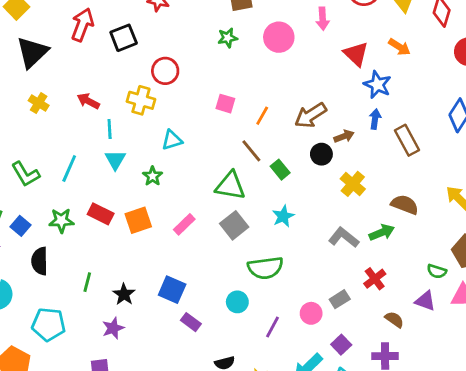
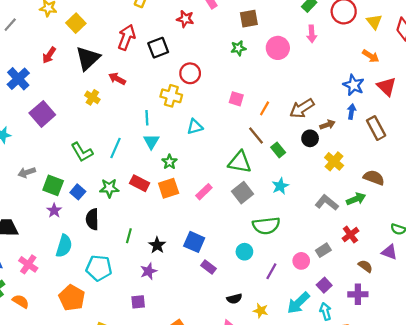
red triangle: (356, 54) -> (387, 86), moved
red arrow: (88, 101) -> (117, 79), moved
green star: (153, 176) -> (169, 162), moved

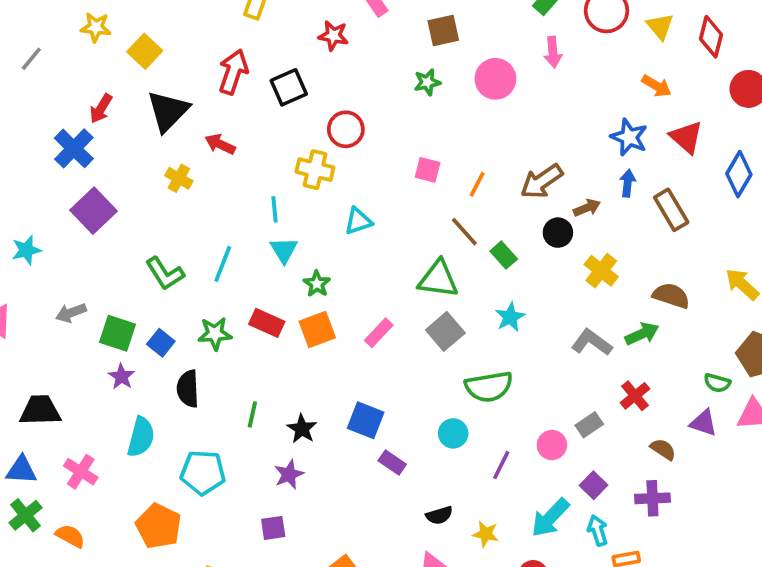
blue cross: (18, 79) -> (74, 148), moved

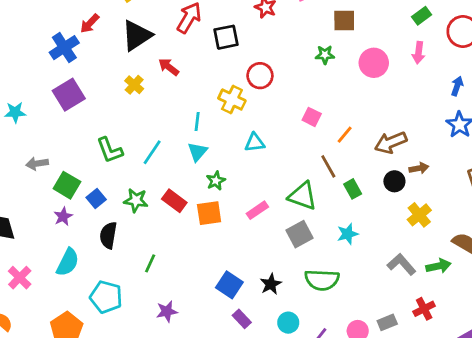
blue arrow: (628, 183) -> (457, 86), moved
pink rectangle: (379, 333) -> (257, 210), moved
black star: (302, 429) -> (271, 284), moved
cyan circle: (453, 433) -> (288, 323), moved

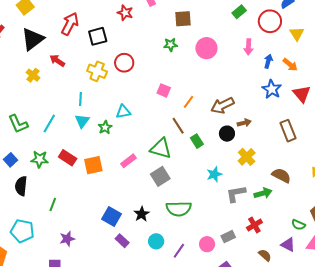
pink arrow: (419, 53) -> (249, 47), moved
yellow cross: (232, 100) -> (97, 71), moved
green star: (216, 181) -> (105, 127), moved
cyan star: (348, 234) -> (214, 174), moved
gray L-shape: (402, 264) -> (236, 194), turned -55

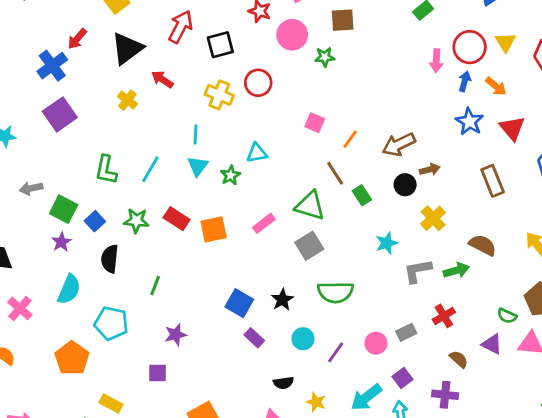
red circle: (270, 21) -> (470, 47), moved
pink circle: (206, 48) -> (292, 35), moved
green L-shape: (18, 124) -> (106, 170), turned 35

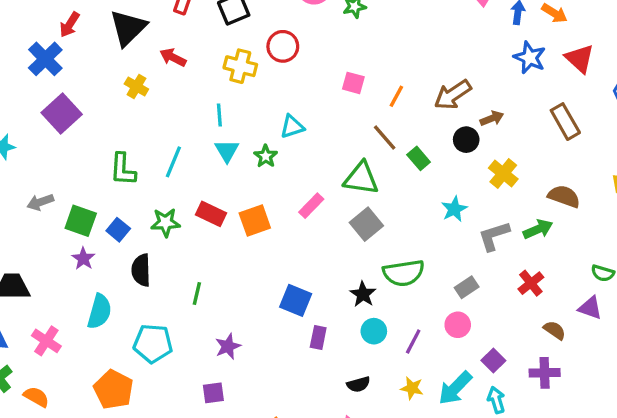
black star: (282, 300) -> (363, 294), moved
gray rectangle: (406, 332) -> (467, 287), moved
purple rectangle: (254, 338) -> (318, 338), turned 66
yellow star: (316, 402) -> (412, 388), moved

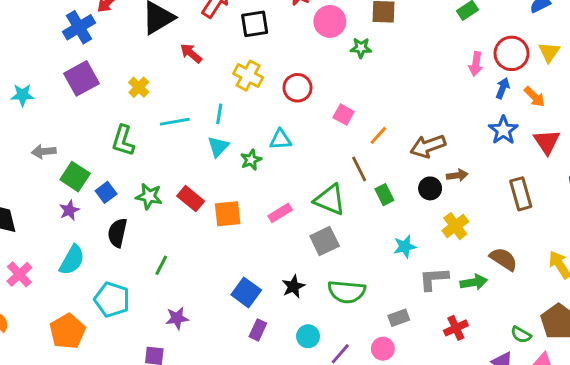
red circle: (283, 46) -> (297, 88), moved
yellow cross: (136, 87) -> (139, 87), moved
cyan line: (173, 162) -> (175, 122), moved, turned 44
black star: (363, 294) -> (293, 286), moved

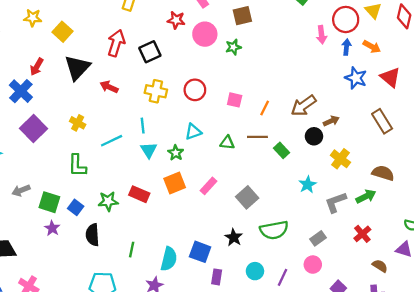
brown line: (359, 169) -> (257, 137), turned -48
green triangle: (330, 200) -> (227, 143), moved, size x0.6
orange square: (228, 214) -> (175, 183), moved
cyan semicircle: (72, 260) -> (169, 259), moved

